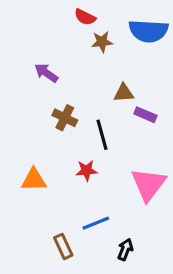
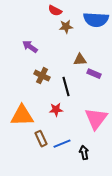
orange triangle: (34, 180) -> (22, 116), size x1.4
brown rectangle: (63, 246) -> (41, 139), moved
black arrow: (125, 249) -> (84, 153), moved, turned -32

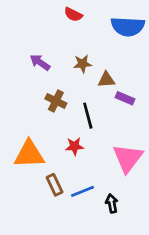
brown star: (66, 27) -> (82, 64), moved

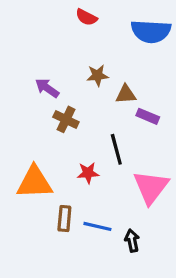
purple arrow: (40, 62) -> (47, 88), moved
black line: (88, 116) -> (116, 149), moved
brown rectangle: (55, 185) -> (64, 219), turned 30
blue line: (82, 191) -> (97, 226), turned 35

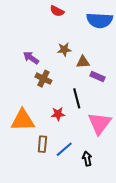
blue line: (97, 226) -> (64, 149), turned -54

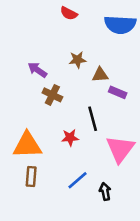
brown rectangle: (42, 144) -> (31, 176), moved

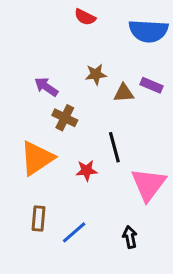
purple rectangle: (118, 92) -> (152, 85), moved
orange triangle: (27, 145) -> (37, 158), moved, turned -32
blue line: (78, 180) -> (74, 232), moved

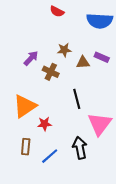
purple arrow: (46, 87) -> (31, 58), turned 98
brown cross: (65, 118) -> (51, 72), moved
red star: (86, 170) -> (44, 124), moved
black arrow: (130, 237) -> (80, 148), moved, size x1.5

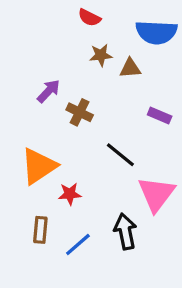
brown star: (64, 50) -> (101, 55), moved
purple rectangle: (102, 57) -> (160, 116), moved
brown triangle: (83, 62) -> (130, 68), moved
black line: (77, 99) -> (120, 155), turned -36

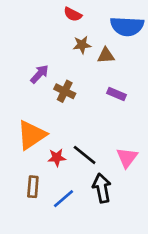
purple rectangle: (160, 116) -> (116, 94), moved
black line: (120, 155) -> (85, 155), moved
pink triangle: (156, 194) -> (127, 158), size x0.7

